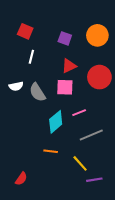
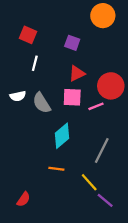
orange circle: (97, 35) -> (103, 16), moved
pink line: (79, 113) -> (96, 106), moved
gray line: (91, 135) -> (102, 151), turned -40
purple line: (94, 180) -> (105, 200), turned 49

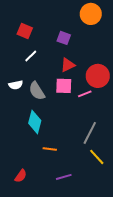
white line: (35, 63) -> (31, 56), turned 32
cyan diamond: (62, 136) -> (35, 122), moved, turned -35
yellow line: (89, 182) -> (97, 157), moved
purple line: (105, 200) -> (64, 177), moved, turned -56

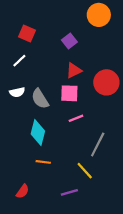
purple square: (64, 38) -> (69, 41), turned 32
white line: (31, 56) -> (19, 61), moved
pink line: (85, 94) -> (76, 118), moved
orange line: (50, 149) -> (43, 162), moved
yellow line: (97, 157) -> (85, 171), moved

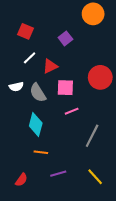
white line: (19, 61) -> (30, 58), moved
red triangle: (74, 70) -> (50, 66), moved
yellow line: (85, 171) -> (95, 177), moved
purple line: (69, 192) -> (58, 174), moved

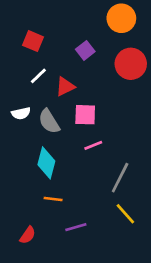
red circle: (100, 77) -> (131, 64), moved
yellow line: (95, 177) -> (125, 214), moved

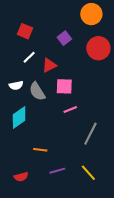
cyan diamond: (46, 163) -> (19, 118), moved, turned 40
yellow line: (125, 214) -> (88, 173), moved
red semicircle: (28, 235) -> (21, 177), turned 40

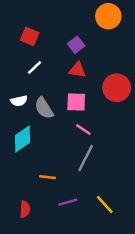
red circle: (98, 48) -> (117, 88), moved
red triangle: (49, 65) -> (77, 70), moved, turned 35
pink line: (70, 109) -> (83, 129), turned 56
gray line: (90, 134) -> (86, 158), moved
red semicircle: (21, 177) -> (25, 209), turned -72

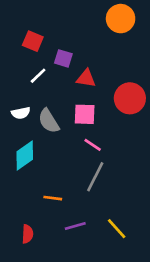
purple square: (76, 45) -> (63, 58), moved, turned -35

